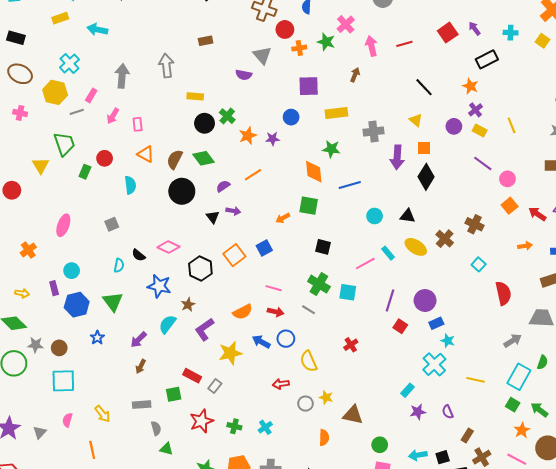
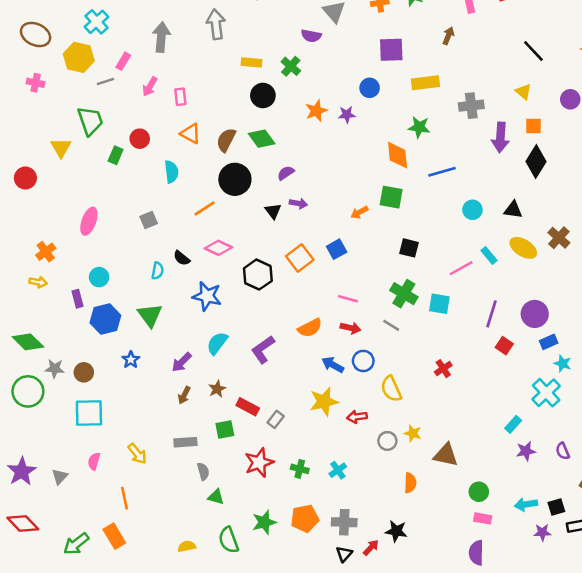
green cross: (227, 116) -> (291, 66), moved
orange line: (253, 175) -> (204, 209), moved
yellow arrow: (22, 293) -> (38, 282), moved
brown star: (188, 305) -> (217, 389), moved
yellow star: (230, 353) -> (324, 402), moved

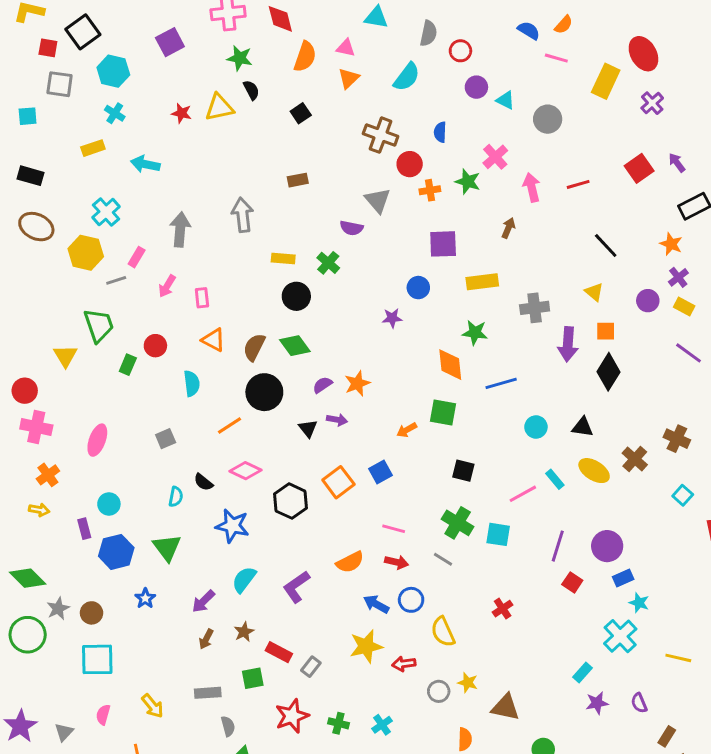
pink cross: (36, 83) -> (36, 427), moved, size x1.5
orange star: (316, 111) -> (357, 383), moved
gray star: (55, 369) -> (58, 609), turned -30

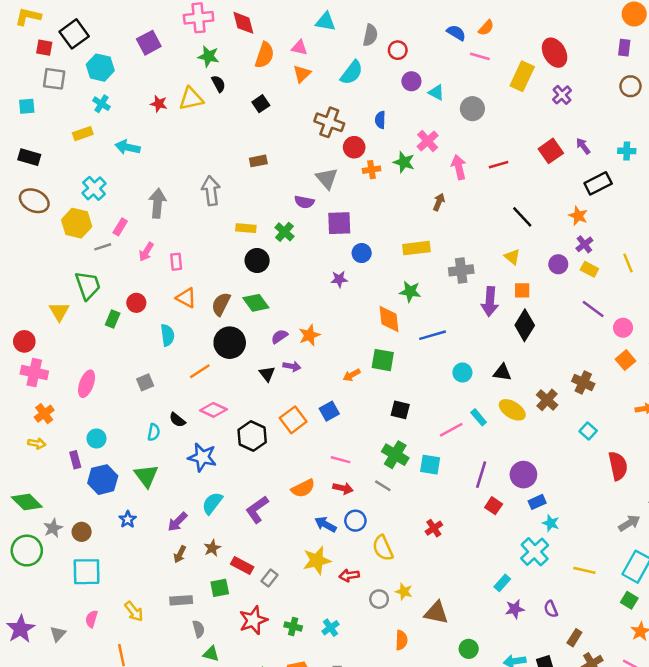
purple square: (443, 244) -> (339, 223), moved

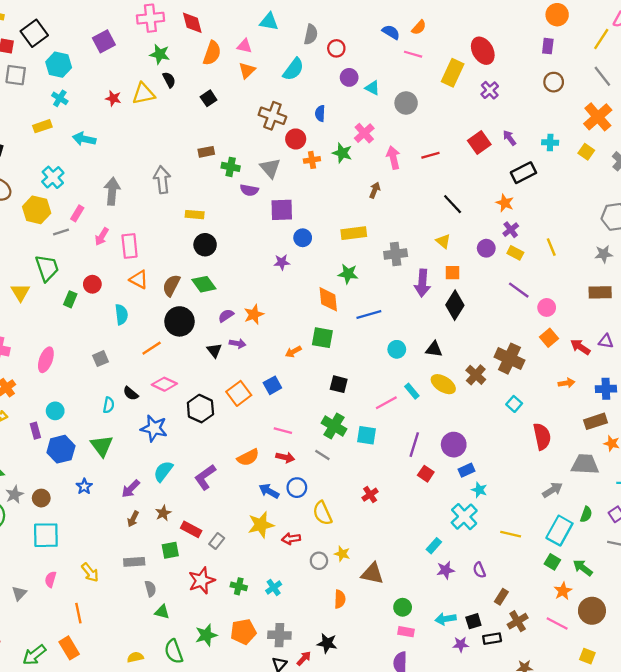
green cross: (284, 232) -> (231, 167), moved, turned -30
pink rectangle: (176, 262) -> (130, 246), size x1.5
brown cross: (583, 382) -> (509, 359), size x1.4

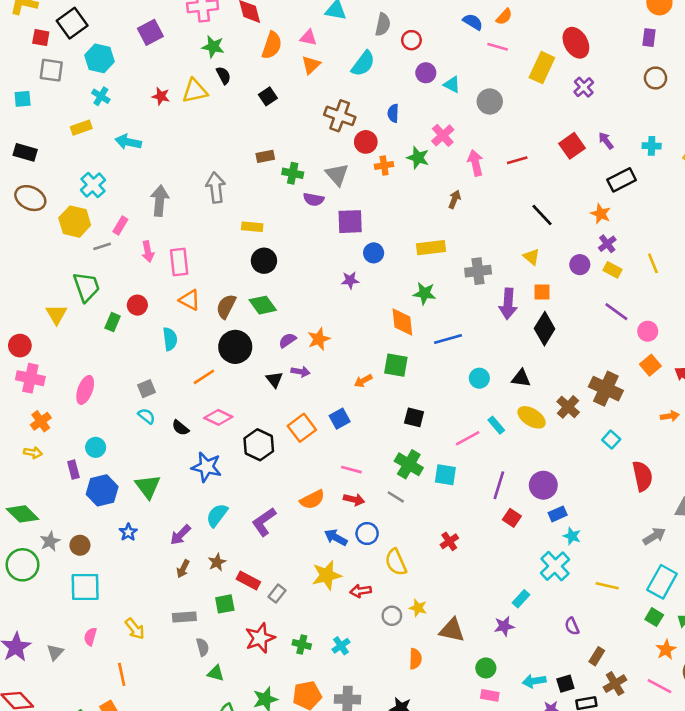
pink arrow: (102, 237) -> (148, 252), turned -42
cyan semicircle: (109, 405) -> (146, 416), moved, turned -63
purple star: (446, 570) -> (504, 626), moved

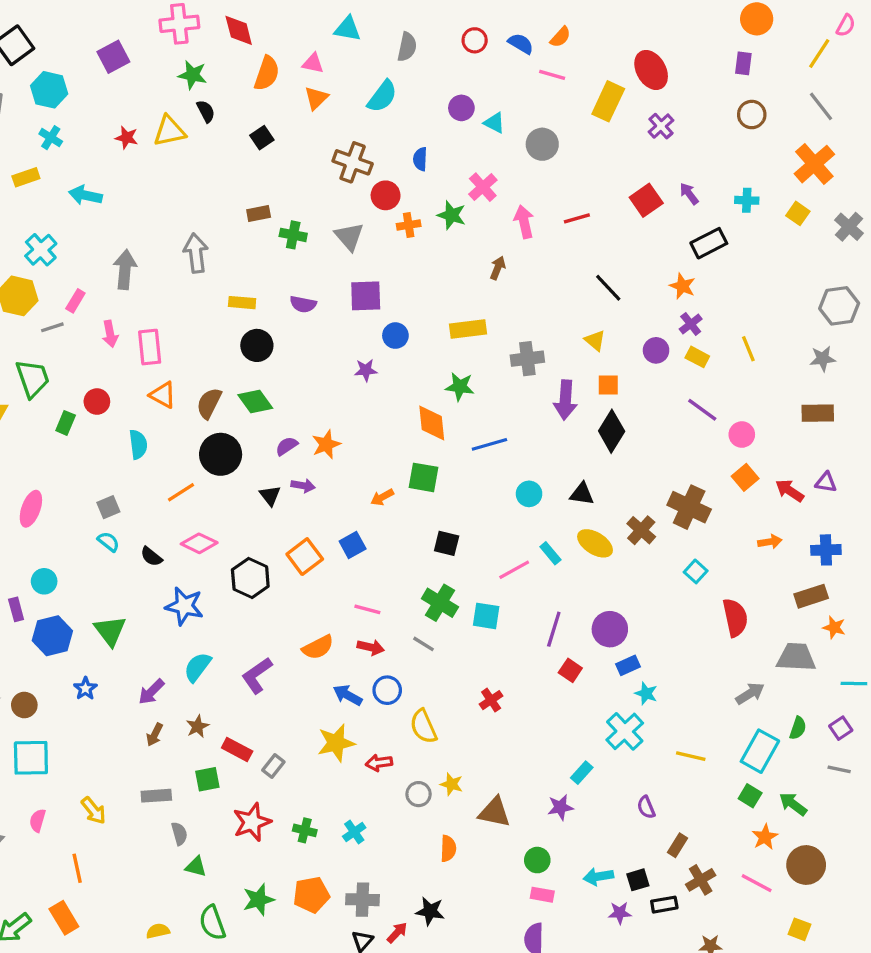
red circle: (411, 40) -> (475, 40), moved
purple semicircle: (314, 199) -> (303, 304), moved

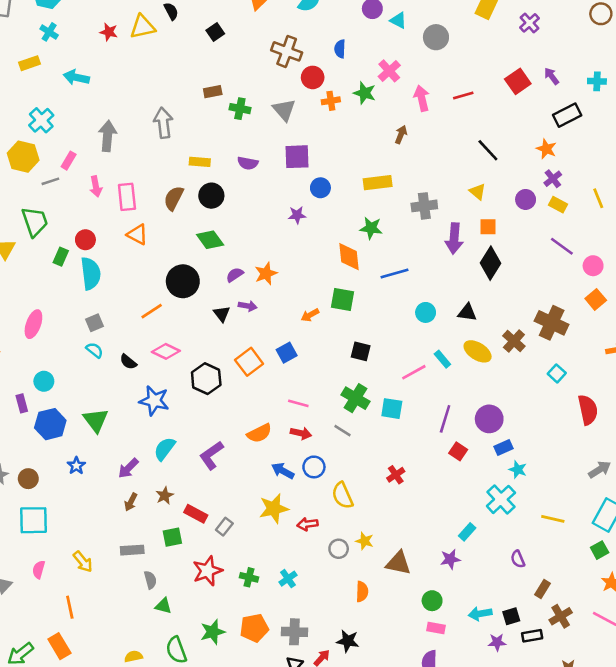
brown semicircle: (209, 403) -> (174, 198), moved
cyan semicircle: (138, 444) -> (91, 273), moved, size x1.4
green square: (750, 796) -> (600, 550), turned 30

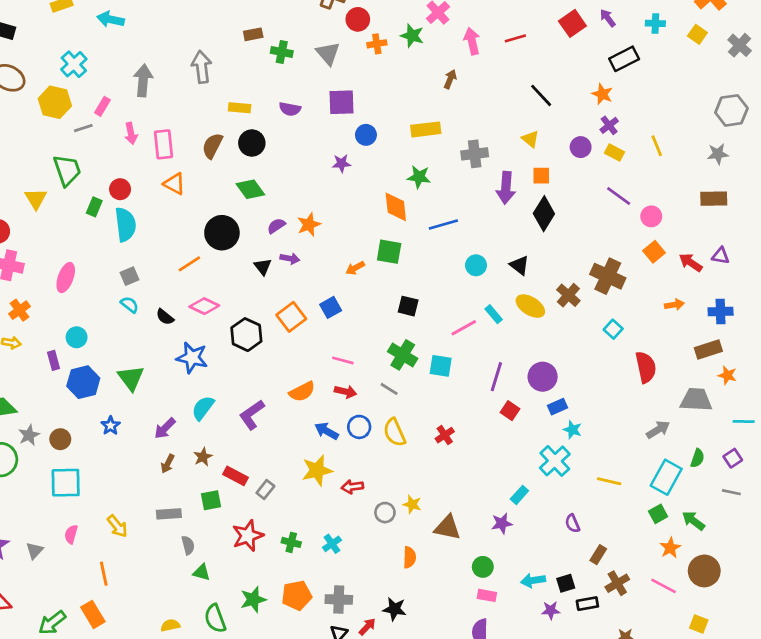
black triangle: (467, 312) -> (519, 265), turned 30
yellow semicircle: (342, 496) -> (394, 432), moved

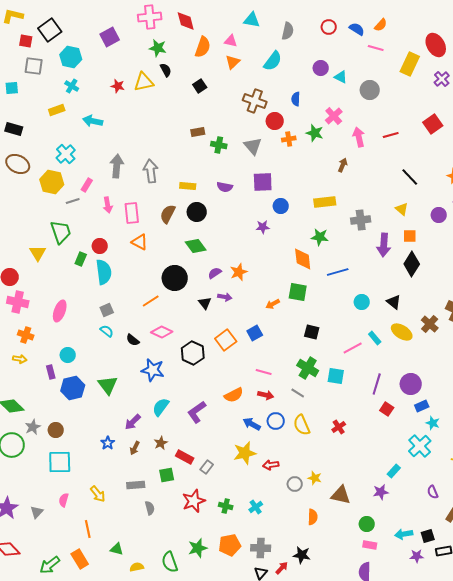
gray arrow: (202, 67) -> (151, 171), moved
orange cross: (20, 310) -> (26, 335), turned -35
blue star: (111, 426) -> (108, 443), moved
green triangle: (202, 572) -> (117, 549), moved

